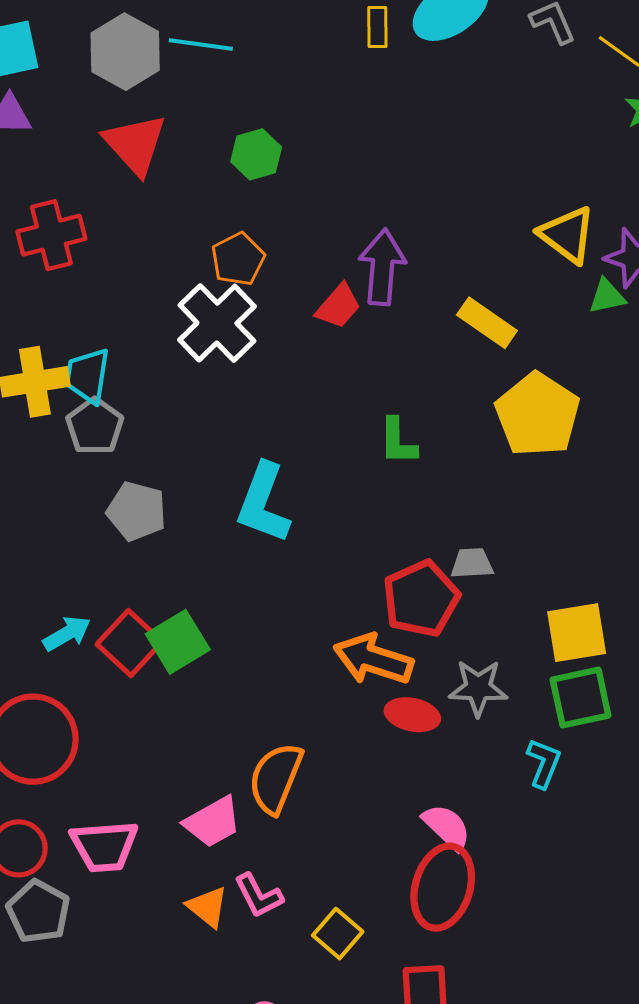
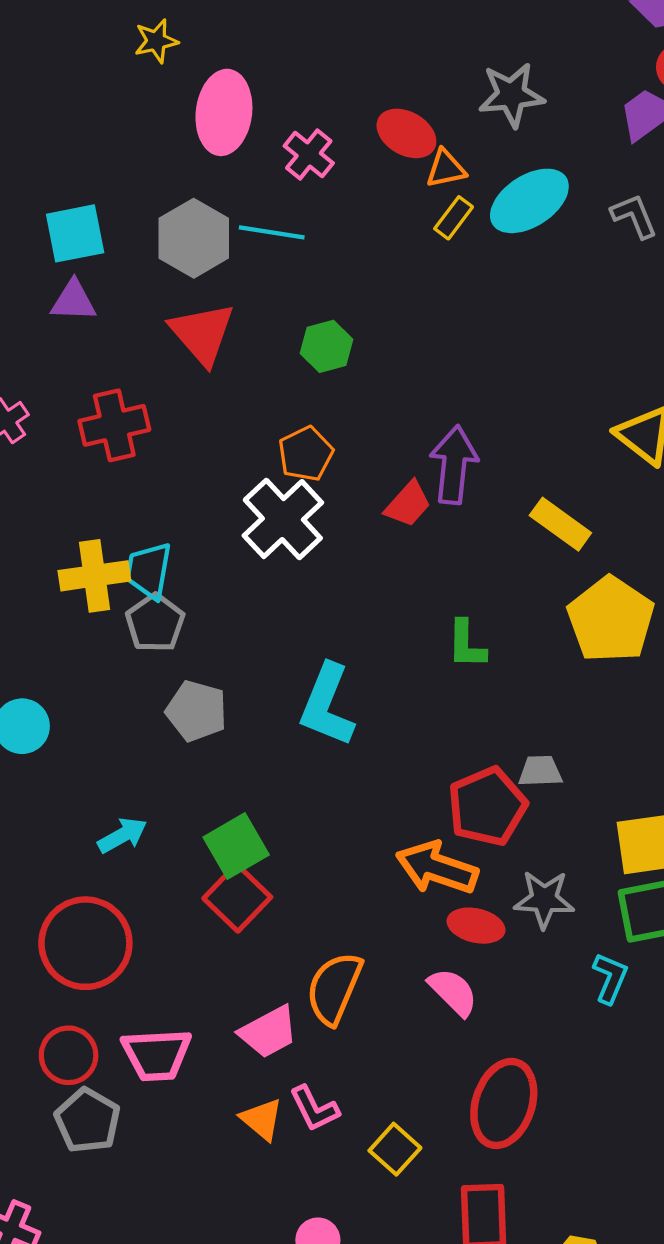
yellow rectangle: (377, 27) -> (454, 218), turned 36
red square: (130, 643) -> (237, 898), moved
pink semicircle: (447, 827) -> (453, 992), moved

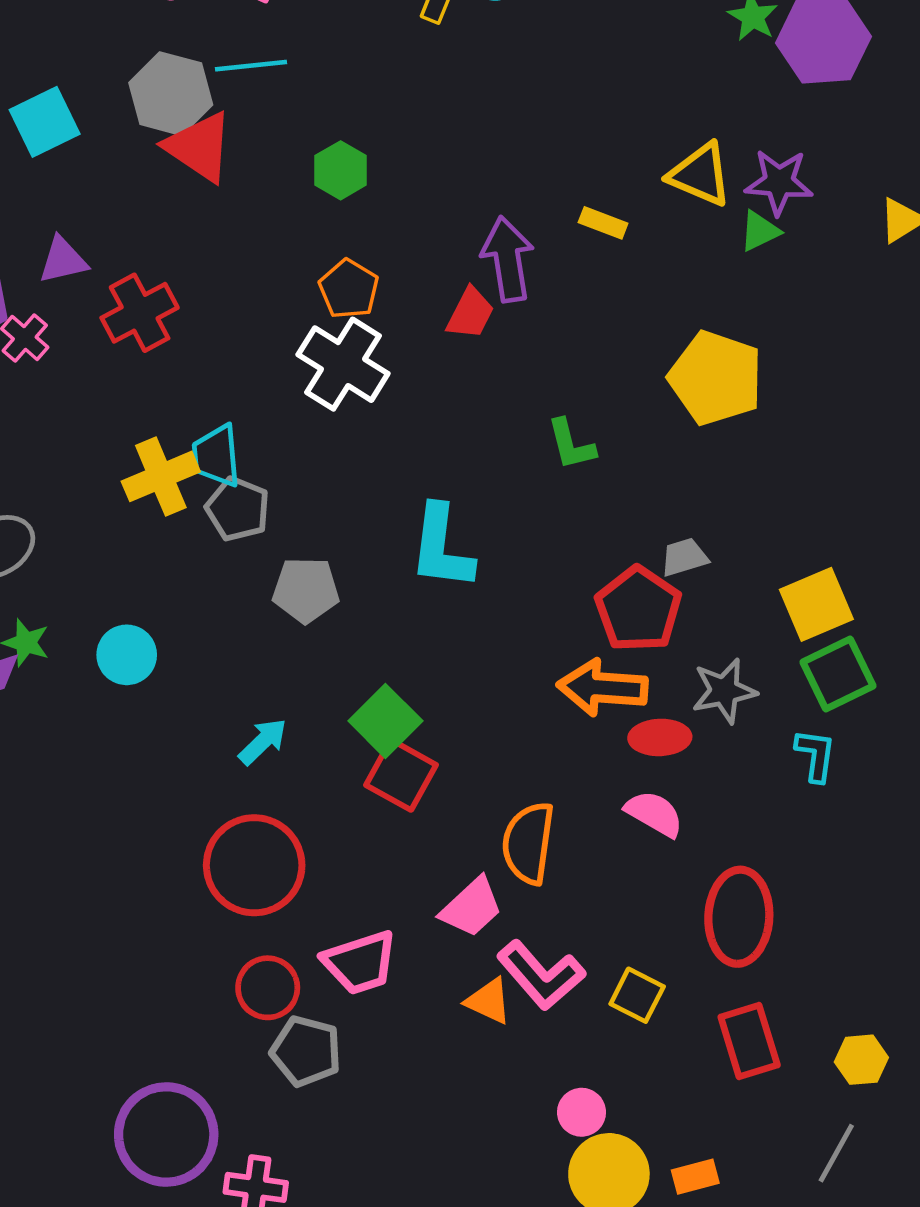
purple triangle: (73, 301) -> (63, 260), moved
red triangle: (202, 334) -> (199, 147), moved
yellow rectangle: (560, 524) -> (603, 223), moved, size x0.7
pink L-shape: (314, 1109) -> (541, 975), size x1.5

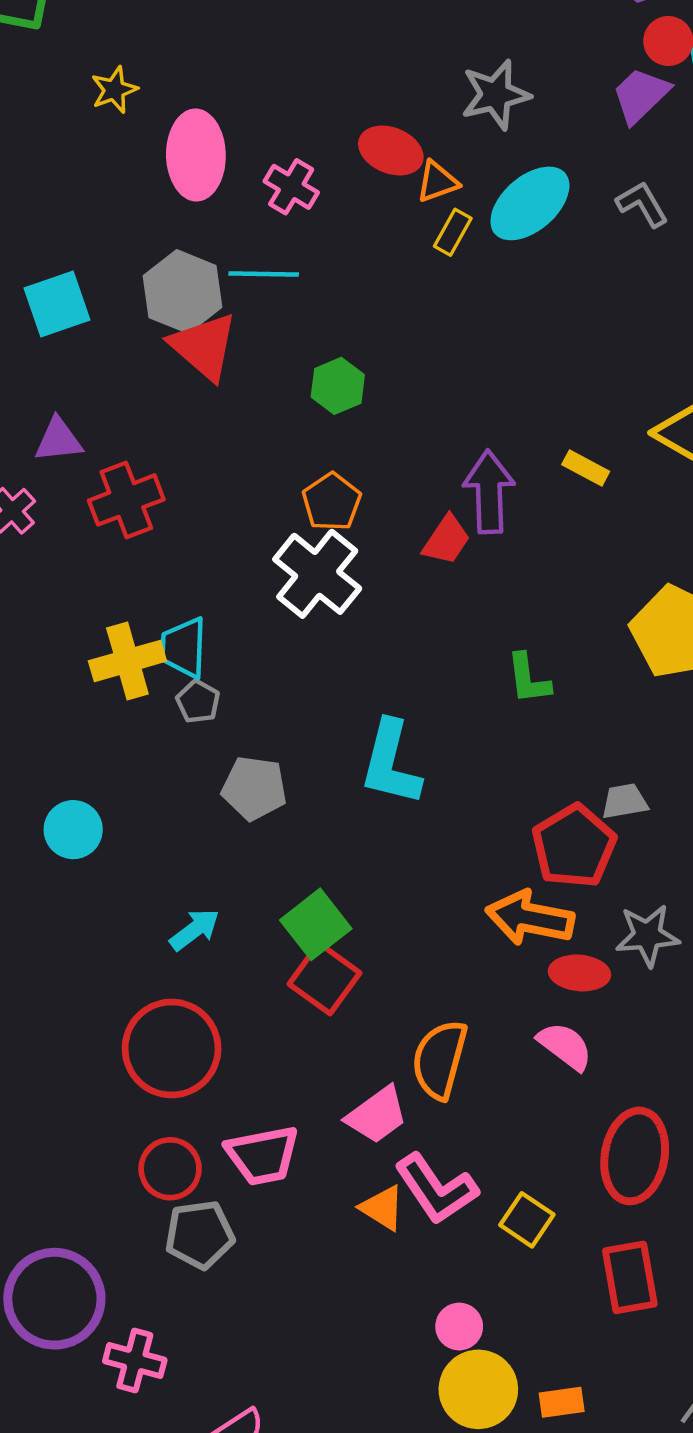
gray pentagon: (238, 509) -> (198, 702), size x0.7
gray pentagon: (306, 1051) -> (200, 1235), turned -30

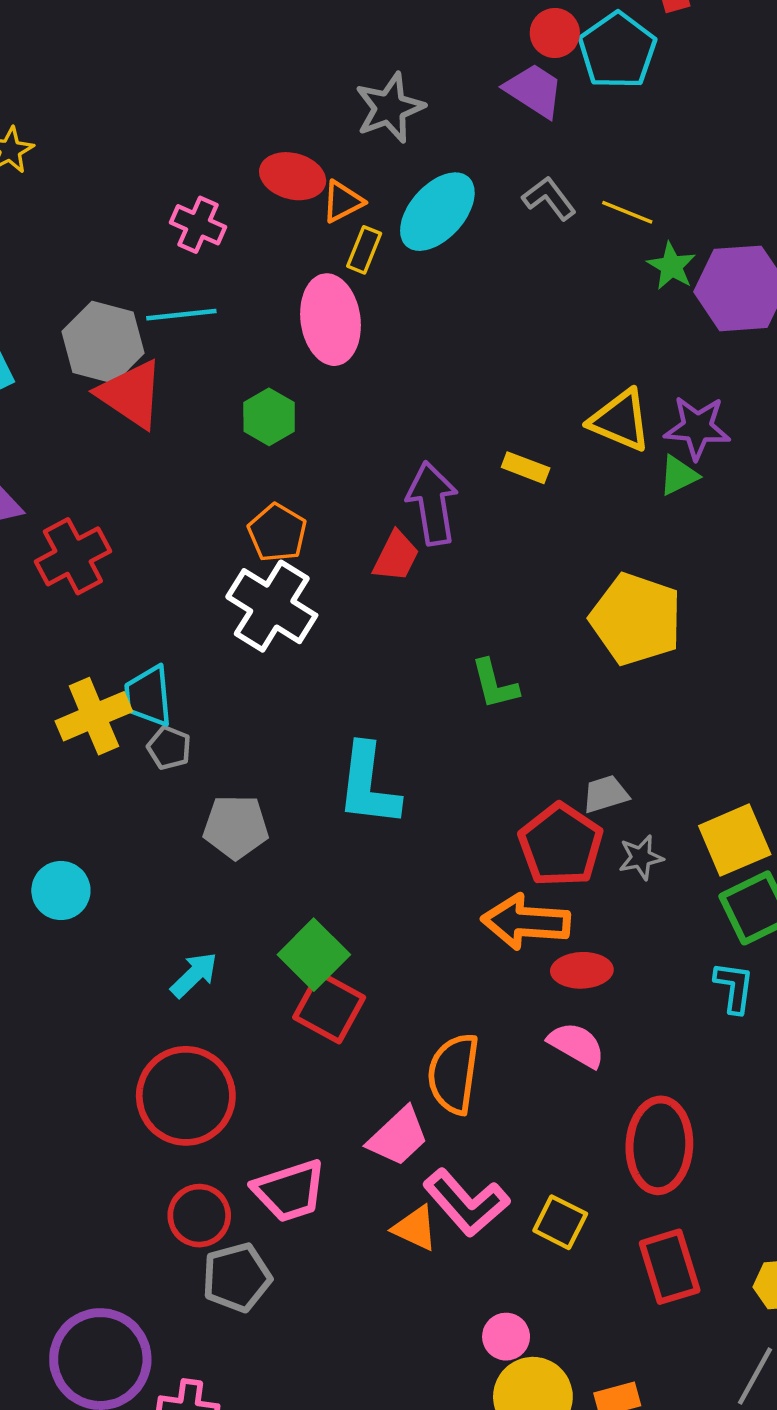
purple trapezoid: (641, 95) -> (534, 90), turned 84
pink ellipse: (196, 155) -> (331, 320), moved
gray star: (647, 935) -> (641, 857), moved, size x0.7

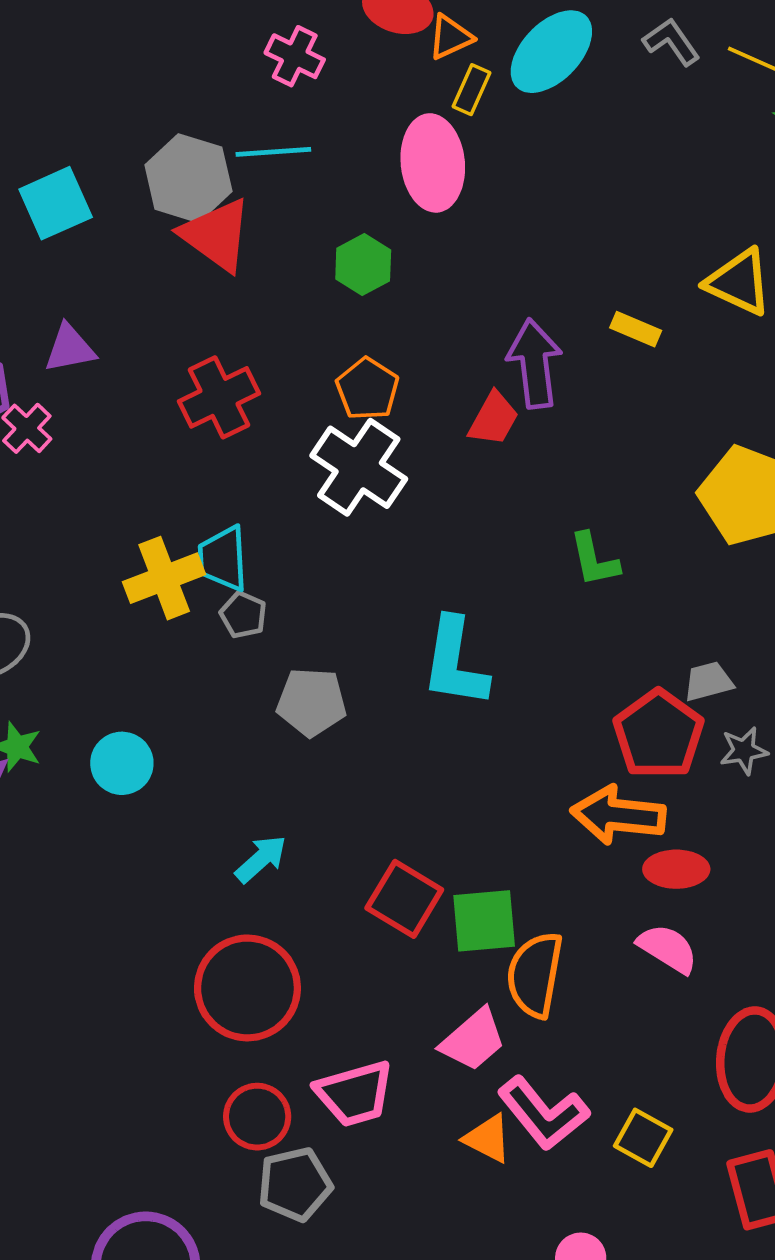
red cross: (73, 556) -> (219, 397), moved
green square: (314, 955) -> (484, 921), moved, turned 38

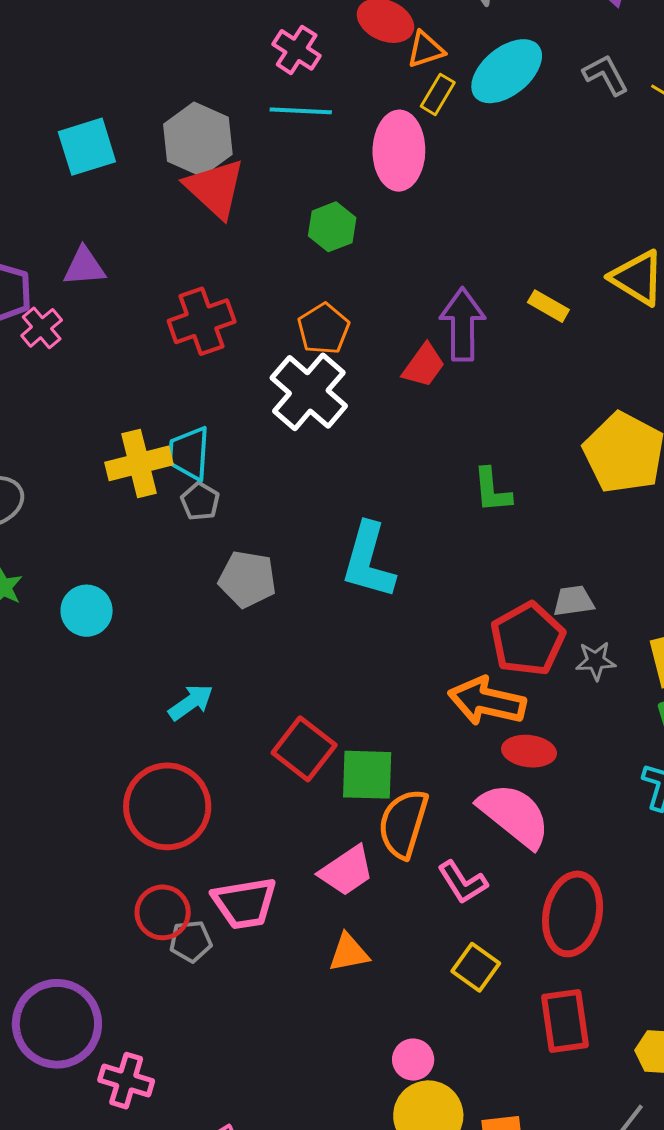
cyan line: (273, 152) -> (301, 111), moved
pink semicircle: (668, 949) -> (514, 815), size x1.5
pink L-shape: (543, 1113) -> (462, 882), moved, size x0.7
orange triangle: (488, 1139) -> (349, 953), turned -45
gray pentagon: (295, 1184) -> (191, 941), moved, size x0.7

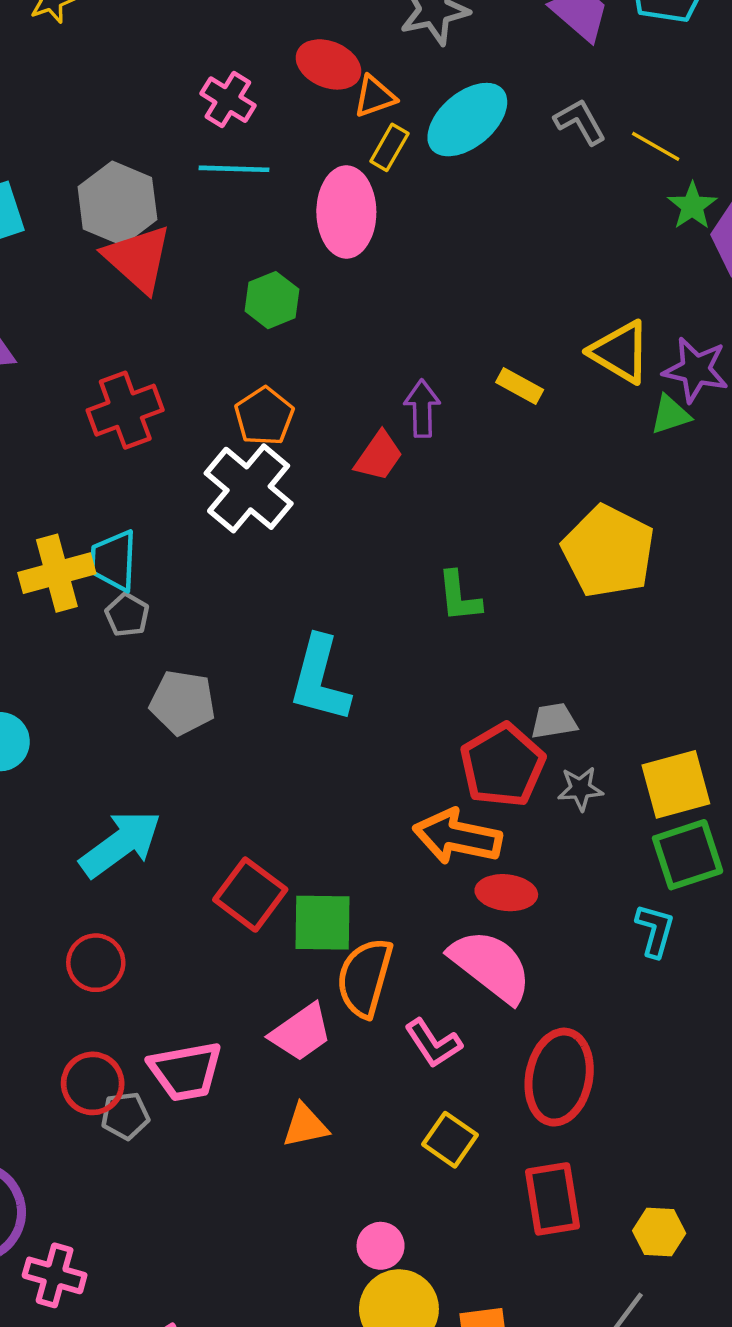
purple arrow: (463, 324) -> (422, 408), size x0.7
cyan arrow: (191, 702) -> (121, 844), size x1.6
red circle: (167, 806) -> (96, 963), size x0.6

